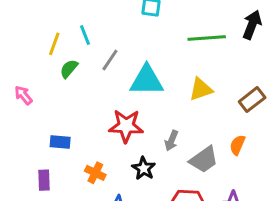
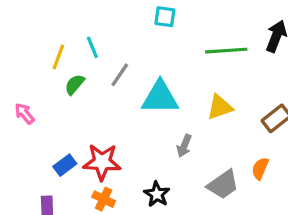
red star: (126, 126) -> (102, 162), moved
gray arrow: (171, 141) -> (184, 146), moved
blue rectangle: (60, 142) -> (65, 165), turned -42

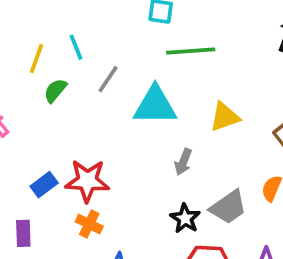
green line: (226, 51) -> (191, 51), moved
black star: (157, 194) -> (185, 218), moved

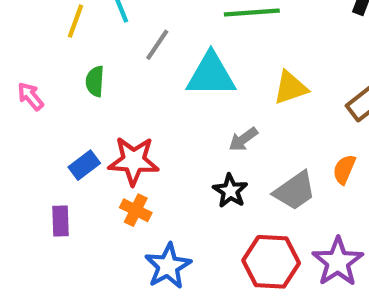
green semicircle: (55, 90) -> (95, 81), moved, turned -36
gray arrow: (183, 162) -> (243, 139), turned 32
black star: (185, 218) -> (230, 191), moved

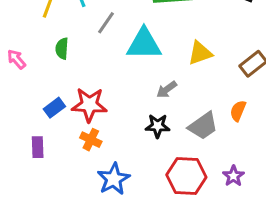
black star: (230, 191) -> (158, 126), turned -30
purple star: (338, 262) -> (233, 176), size x0.6

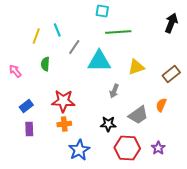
gray arrow: (167, 89) -> (114, 91), turned -32
blue rectangle: (54, 108) -> (26, 106), moved
black star: (158, 126) -> (108, 124), moved
orange cross: (91, 140) -> (64, 124), turned -32

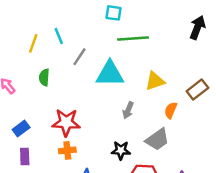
orange semicircle: (161, 105) -> (171, 110), moved

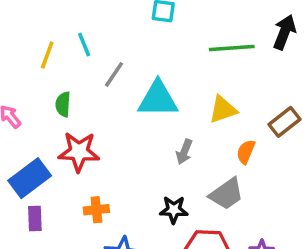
green line: (133, 38) -> (232, 48), moved
red star: (66, 122) -> (79, 152), moved
blue rectangle: (21, 129) -> (30, 178), size x1.6

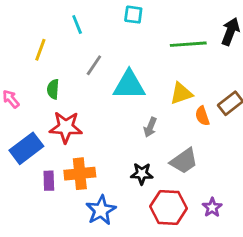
cyan line: (84, 45) -> (77, 24), moved
orange semicircle: (246, 152) -> (202, 116), moved, turned -42
orange cross: (96, 210) -> (80, 174), size x1.5
purple rectangle: (35, 219) -> (49, 181), moved

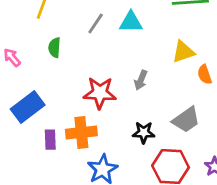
cyan triangle: (129, 85) -> (131, 22), moved, size x0.7
red star: (66, 127) -> (100, 93), moved
gray arrow: (150, 127) -> (141, 80), moved

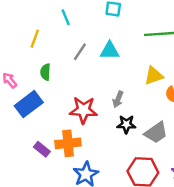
blue rectangle: (28, 107) -> (29, 104), moved
black star: (144, 133) -> (126, 124), moved
purple rectangle: (50, 140) -> (42, 149), turned -49

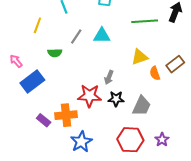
green semicircle: (45, 72) -> (55, 53), moved, turned -96
red star: (83, 110) -> (90, 96), moved
gray trapezoid: (156, 133) -> (142, 106), turned -30

